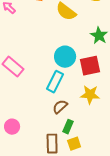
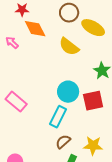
yellow star: (90, 95) -> (93, 146), moved

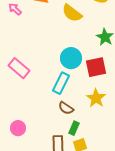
brown semicircle: (63, 142) -> (66, 108), turned -105
yellow star: (93, 146) -> (96, 98), moved, turned 30

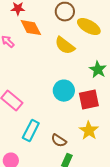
cyan rectangle: (61, 83) -> (31, 131), moved

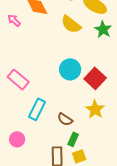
green star: (98, 70) -> (103, 29), moved
red square: (89, 100) -> (95, 78), turned -35

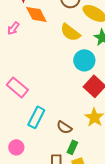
pink arrow: (14, 20) -> (13, 28), turned -96
cyan circle: (70, 69) -> (84, 60), moved

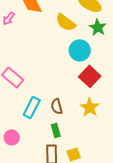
brown semicircle: (64, 127) -> (57, 106), moved, turned 42
green rectangle: (72, 147) -> (56, 130), moved, turned -40

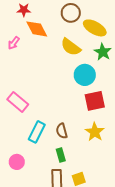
red square: (90, 76) -> (95, 101), turned 35

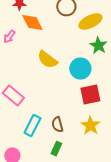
yellow ellipse: (95, 28) -> (90, 22), turned -55
yellow semicircle: (71, 47) -> (47, 60), moved
green rectangle: (61, 155) -> (56, 149), turned 40

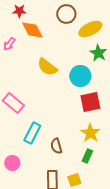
brown semicircle: (57, 125) -> (56, 146), moved
green rectangle: (56, 149) -> (87, 156), moved

